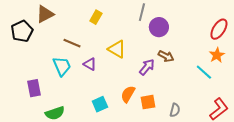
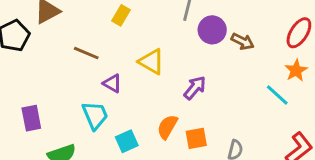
brown arrow: (166, 56) -> (243, 41), moved
cyan trapezoid: (62, 66) -> (95, 115), moved

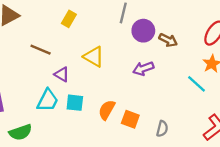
purple arrow: (195, 88) -> (143, 68), moved, turned -150
cyan trapezoid: (95, 115) -> (48, 100), turned 50
orange square: (196, 138) -> (130, 119), turned 30
cyan square: (127, 141) -> (75, 103), moved, turned 30

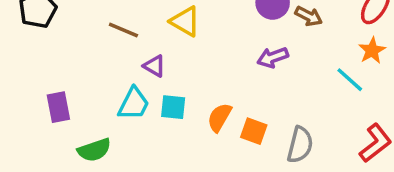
yellow triangle: (94, 57) -> (185, 21), moved
gray semicircle: (162, 129) -> (300, 145), size x1.5

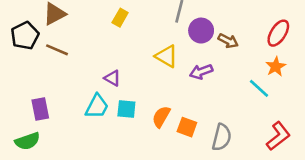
yellow triangle: (185, 21) -> (166, 56), moved
brown line: (123, 30) -> (57, 50), moved
green semicircle: (94, 150) -> (27, 141), moved

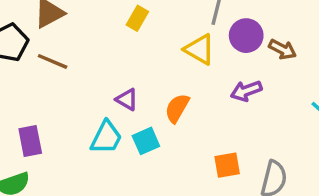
yellow triangle: (166, 56) -> (200, 49), moved
cyan square: (126, 109) -> (146, 141), turned -30
orange semicircle: (161, 117) -> (177, 108), moved
orange square: (187, 127) -> (227, 165), turned -30

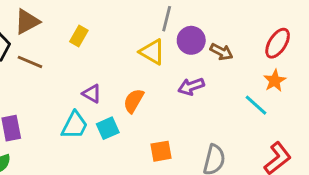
yellow rectangle: (137, 18) -> (79, 36), moved
orange square: (227, 165) -> (161, 151), moved

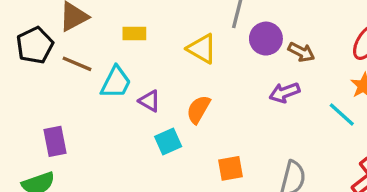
yellow rectangle: (79, 36) -> (134, 33), turned 60
yellow triangle: (152, 52) -> (202, 49), moved
purple arrow: (191, 86) -> (284, 93), moved
cyan trapezoid: (75, 125) -> (116, 82), moved

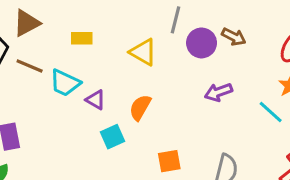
brown arrow: (301, 52) -> (234, 37), moved
cyan trapezoid: (116, 82) -> (65, 83), turned 88

